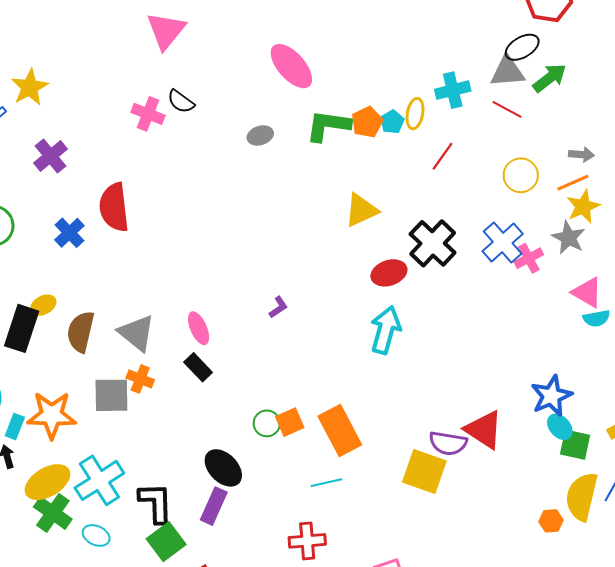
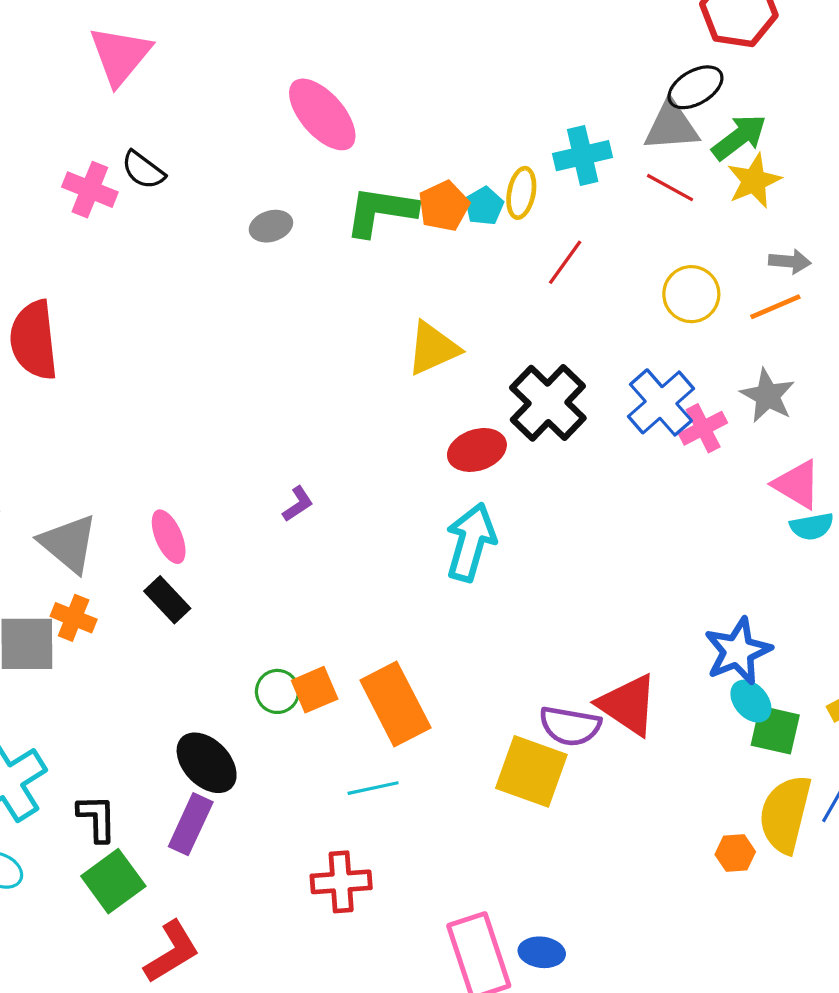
yellow star: (583, 207) -> (754, 181), moved
black L-shape: (156, 503) -> (97, 818), size x0.7

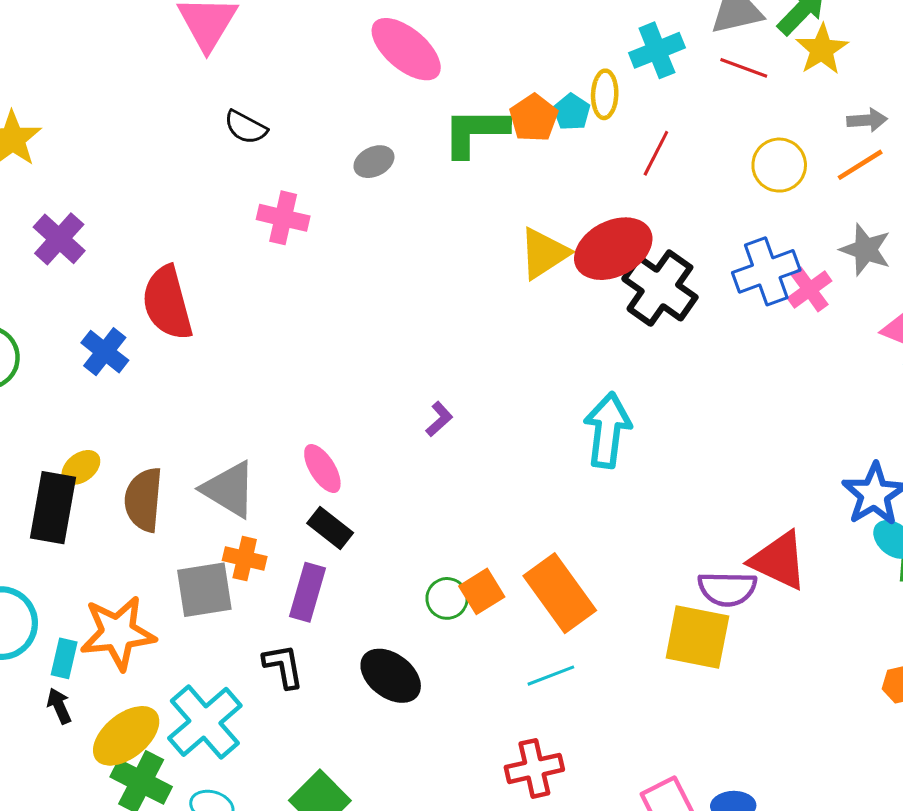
pink cross: (90, 190) -> (283, 218), moved
blue cross: (661, 402) -> (766, 271), turned 30
red ellipse: (477, 450) -> (613, 249), moved, size x1.4
black L-shape: (97, 818) -> (283, 666), moved
purple rectangle: (191, 824) -> (308, 592), moved

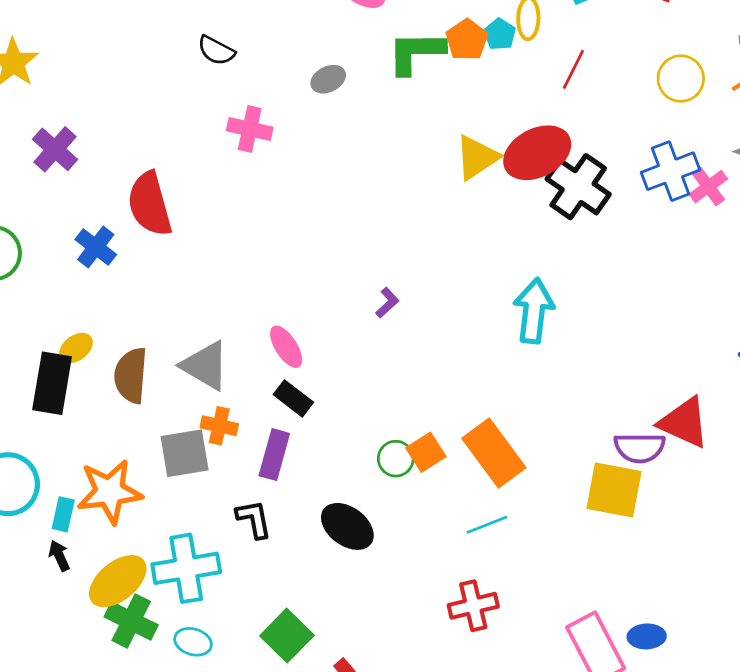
cyan cross: (205, 722) -> (186, 568), turned 32

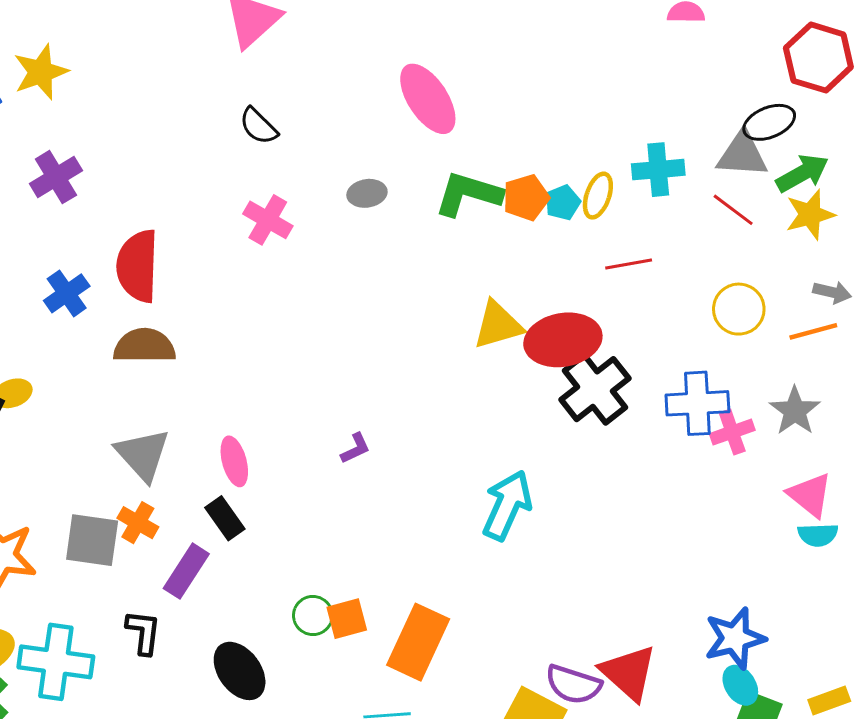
red line: (573, 69) -> (629, 264), turned 36
brown semicircle: (131, 375) -> (144, 346), moved, turned 68
orange rectangle: (494, 453) -> (418, 642), turned 44

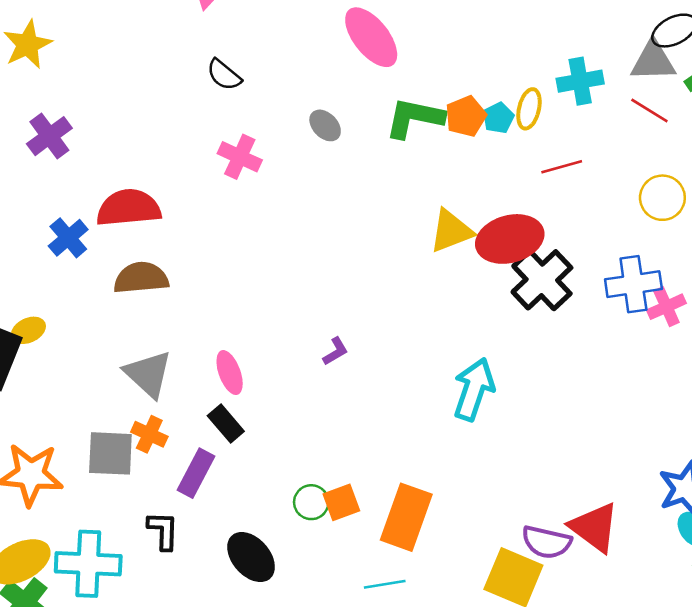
gray ellipse: (367, 193) -> (325, 125), turned 60
red semicircle: (138, 266) -> (129, 208), turned 88

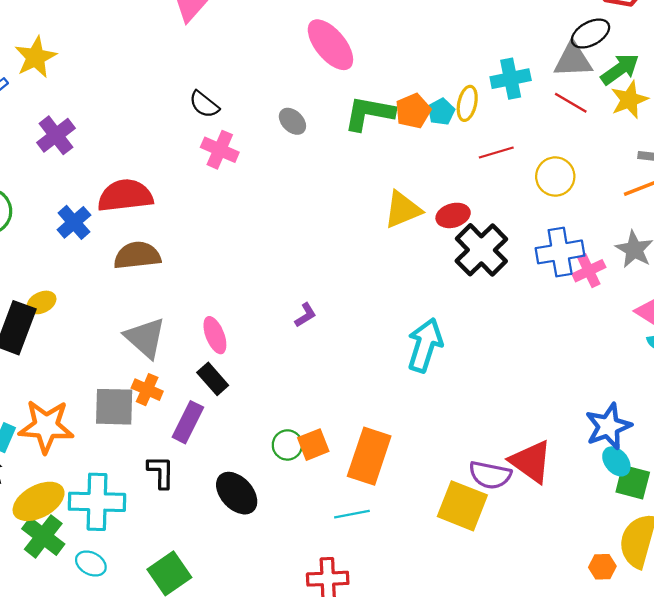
black semicircle: (224, 75) -> (204, 104), moved
yellow circle: (662, 198) -> (555, 177), moved
red ellipse: (510, 239) -> (453, 215), size x0.6

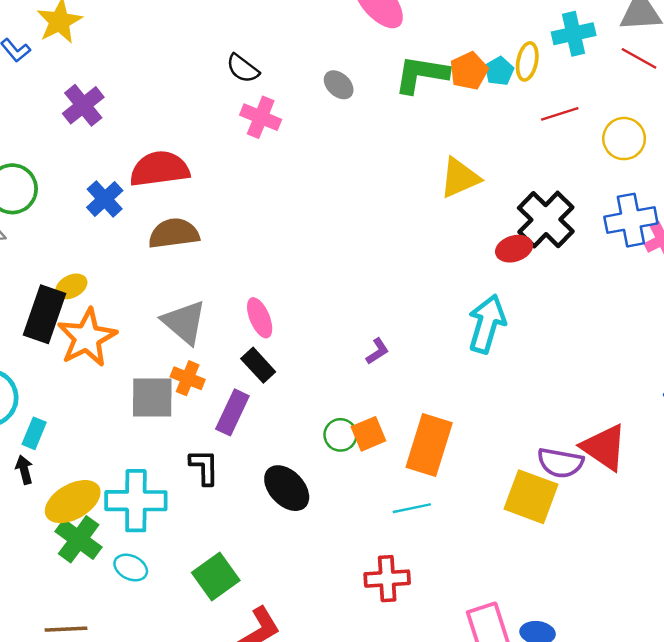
red ellipse: (453, 215) -> (514, 249), moved
purple L-shape: (305, 315) -> (377, 351), moved
orange star: (46, 426) -> (87, 338), moved, turned -30

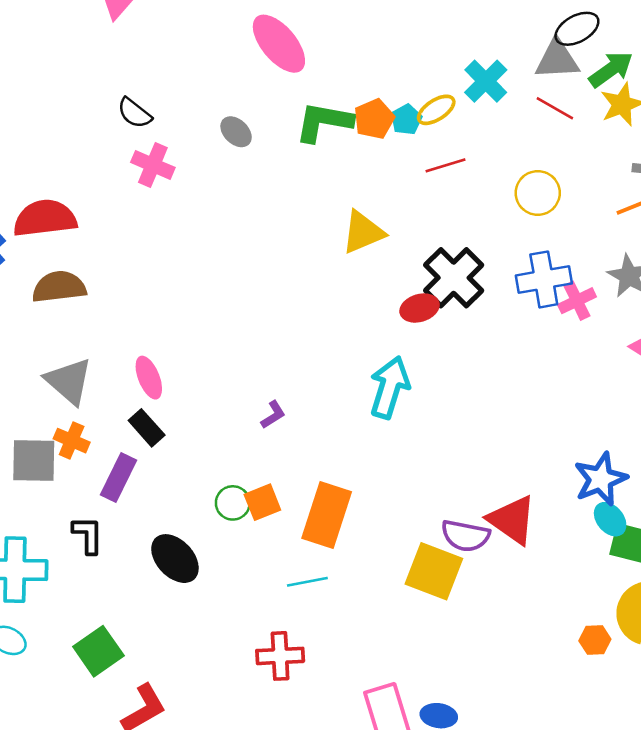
cyan cross: (574, 34) -> (486, 81), turned -33
yellow ellipse: (527, 61) -> (436, 110), turned 45
red line: (560, 114) -> (445, 165), moved

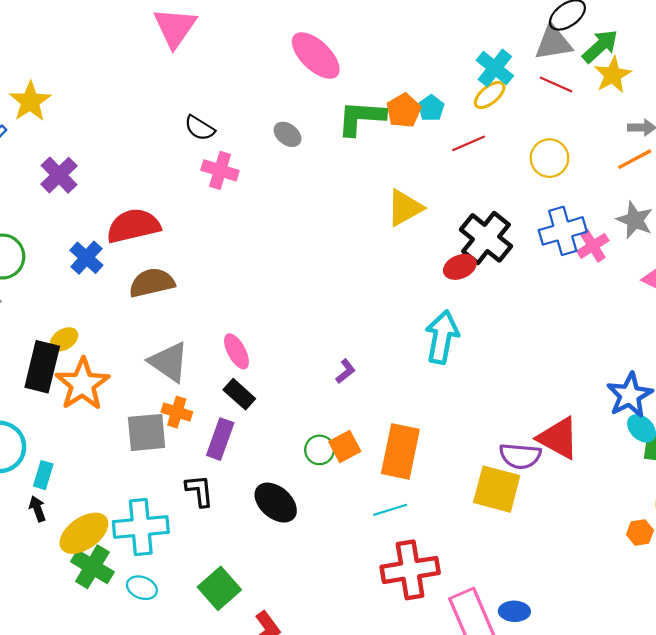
yellow ellipse: (436, 110) -> (490, 95), moved
red cross: (280, 656) -> (410, 570), moved, size x1.4

